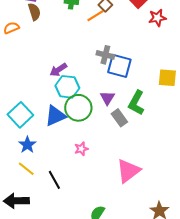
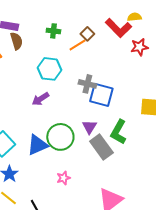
cyan hexagon: (67, 87) -> (49, 69), moved
gray rectangle: (119, 118) -> (101, 147), size x1.4

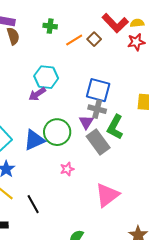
yellow semicircle: (134, 17) -> (137, 23), moved
brown square: (87, 34) -> (94, 39), moved
cyan hexagon: (49, 69) -> (46, 77), moved
gray cross: (87, 84) -> (97, 109), moved
pink star: (63, 178) -> (67, 169), moved

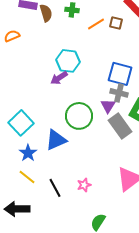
brown semicircle: (13, 36) -> (46, 13), moved
brown square: (94, 39) -> (116, 23), turned -32
blue triangle: (34, 140) -> (56, 140), moved
pink star: (67, 169) -> (84, 185), moved

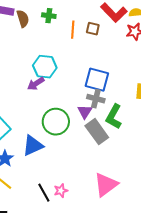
orange line: (96, 24) -> (73, 30), turned -54
black line: (55, 188) -> (44, 193), moved

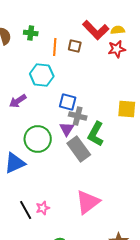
cyan hexagon: (45, 67) -> (42, 75), moved
blue square: (97, 80) -> (68, 102), moved, size x0.7

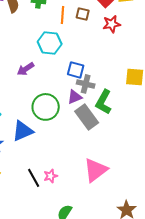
red star: (117, 49) -> (112, 24), moved
purple triangle: (67, 129) -> (75, 97), turned 35

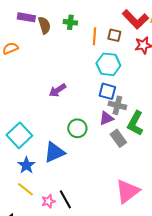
cyan hexagon: (50, 43) -> (108, 64), moved
green circle: (46, 107) -> (77, 128), size x0.7
gray rectangle: (87, 117) -> (118, 138), size x0.7
pink star: (51, 176) -> (48, 201), moved

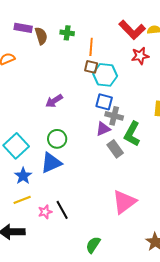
brown square: (114, 35) -> (91, 67), moved
green circle: (77, 128) -> (57, 139), moved
yellow line: (25, 189) -> (22, 200), turned -60

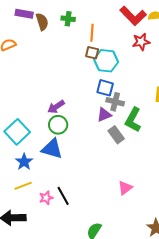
purple arrow: (54, 101) -> (56, 107), moved
blue triangle: (51, 163) -> (52, 149), turned 40
pink triangle: (124, 202) -> (125, 188), size x0.6

